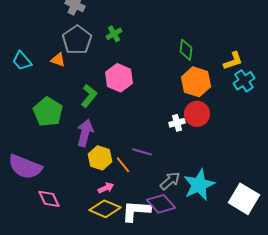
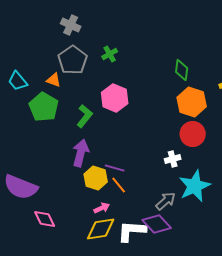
green pentagon: (48, 112) -> (44, 107), moved
white cross: (177, 123) -> (173, 159), moved
purple line: (142, 152) -> (115, 168), moved
cyan star: (199, 185) -> (195, 186), moved
yellow diamond: (105, 209) -> (101, 229), turned -32

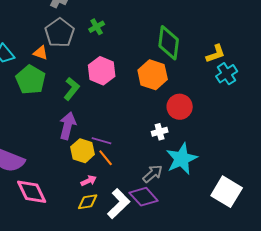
green diamond: (182, 70) -> (169, 43), size x1.6
orange hexagon: (192, 102) -> (153, 75), moved
pink diamond: (45, 219) -> (32, 192), size x1.4
yellow diamond: (101, 229) -> (88, 202), size x0.7
white L-shape: (132, 231) -> (119, 204), turned 132

